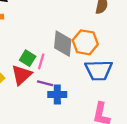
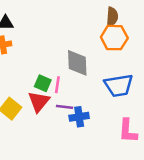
orange hexagon: (85, 42) -> (114, 38), moved

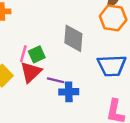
green square: (43, 83) -> (37, 54), turned 35
pink line: (57, 85) -> (23, 54), moved

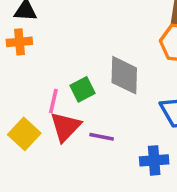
green square: (37, 54) -> (83, 89), moved
blue cross: (69, 92) -> (154, 160), moved

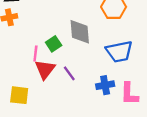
yellow square: (24, 134) -> (19, 95), moved, turned -30
purple line: (102, 137) -> (69, 73), turned 49

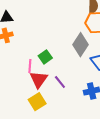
gray diamond: (80, 32) -> (81, 45), moved, turned 40
yellow square: (19, 95) -> (37, 102), moved, turned -36

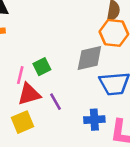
gray diamond: (81, 45) -> (89, 58), turned 35
red triangle: (39, 79) -> (29, 94), turned 30

